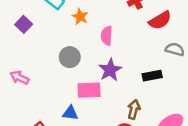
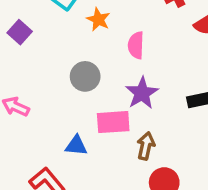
brown arrow: (134, 109) -> (146, 146), moved
blue triangle: (70, 113) -> (76, 146), moved

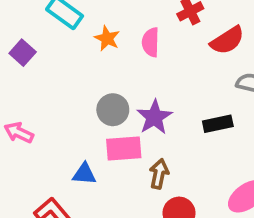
pink semicircle: (136, 45) -> (151, 42), moved
gray circle: (85, 76) -> (113, 110), moved

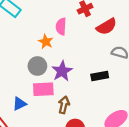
orange star: (107, 38) -> (46, 42), moved
blue triangle: (84, 174) -> (19, 104), turned -32

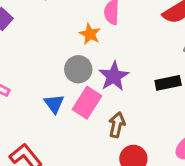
pink rectangle: (43, 89) -> (87, 103), turned -54
blue triangle: (19, 104) -> (54, 104), moved, turned -40

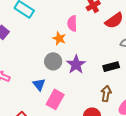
pink rectangle: (87, 103) -> (55, 99), moved
brown arrow: (117, 125) -> (106, 94), moved

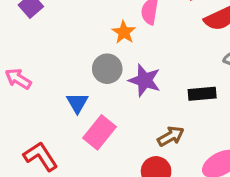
purple star: (76, 64) -> (145, 80), turned -30
brown arrow: (106, 94) -> (171, 136), moved, turned 42

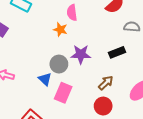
gray circle: (107, 69) -> (59, 64), moved

